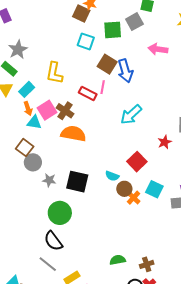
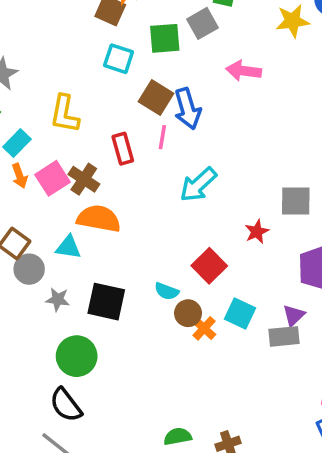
pink line: (103, 87) -> (162, 137), moved
red rectangle: (88, 93) -> (123, 149), turned 48
cyan triangle: (34, 122) -> (68, 247), moved

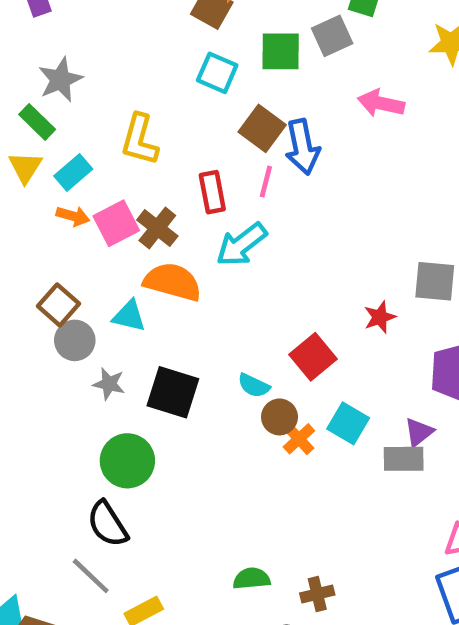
orange arrow: (20, 176) -> (73, 216), turned -60
cyan arrow: (198, 185) -> (241, 244), moved

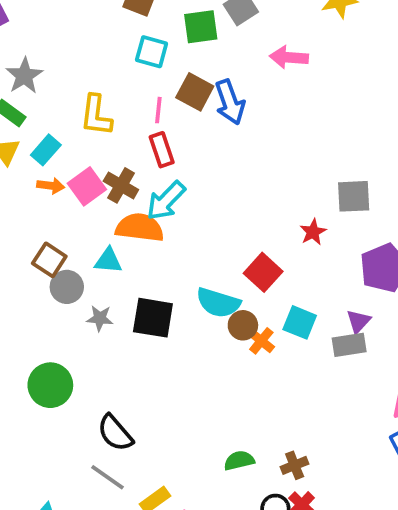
pink line: (266, 182) -> (158, 110), moved
cyan arrow: (241, 244) -> (166, 201), moved
cyan semicircle: (254, 386) -> (218, 303), size x1.6
green circle: (127, 461) -> (50, 385), moved

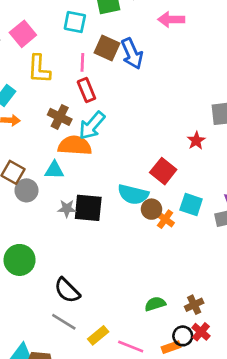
pink square: (87, 186) -> (23, 34), moved
gray star: (100, 318) -> (67, 208), moved

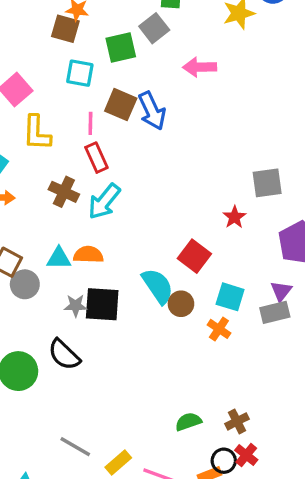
orange semicircle: (75, 146) -> (88, 255), moved, size x0.7
cyan semicircle: (133, 194) -> (158, 286), turned -136
orange cross: (165, 219) -> (219, 329), moved
black semicircle: (67, 290) -> (64, 355), moved

